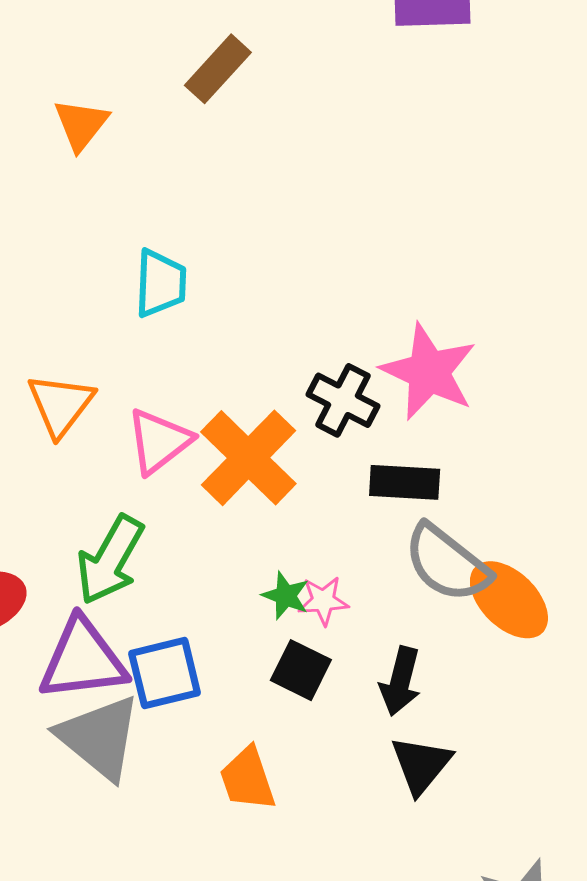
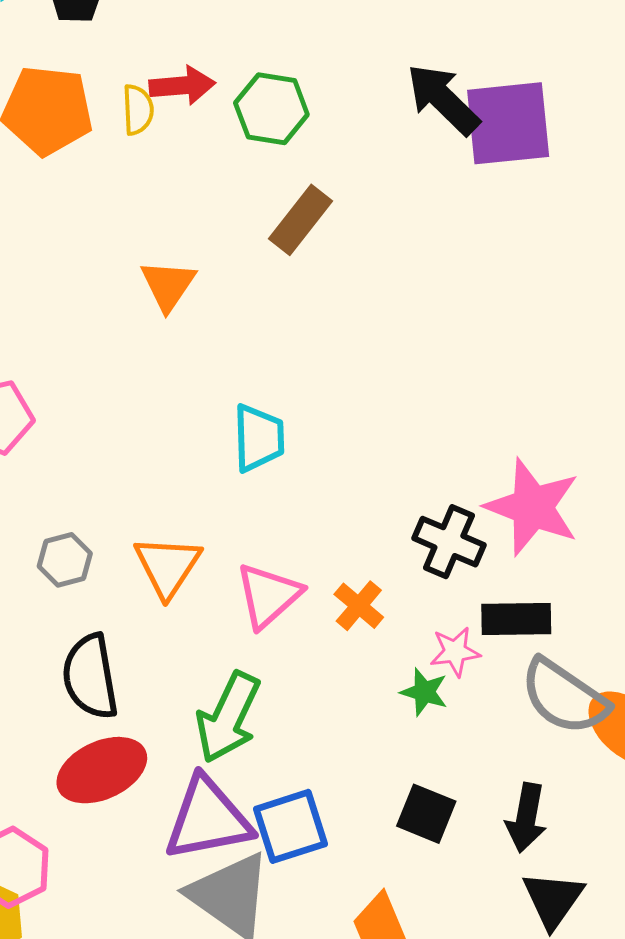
orange cross: (248, 458) -> (359, 606), size x0.5
green star: (286, 596) -> (424, 692), moved
pink star: (323, 601) -> (455, 652), moved

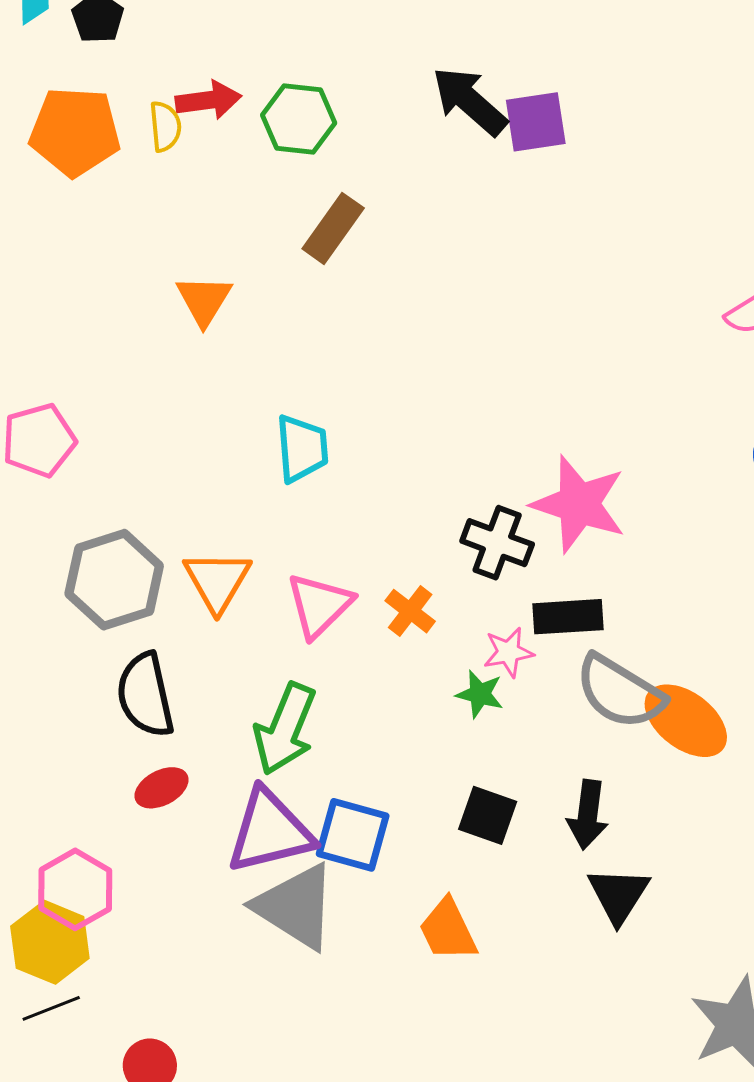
purple square: (508, 123) -> (536, 122), size x0.7
gray hexagon: (65, 560) -> (114, 580), size x1.8
red ellipse: (102, 770) -> (162, 788), size x0.6
blue square: (290, 826) -> (353, 835), turned 36

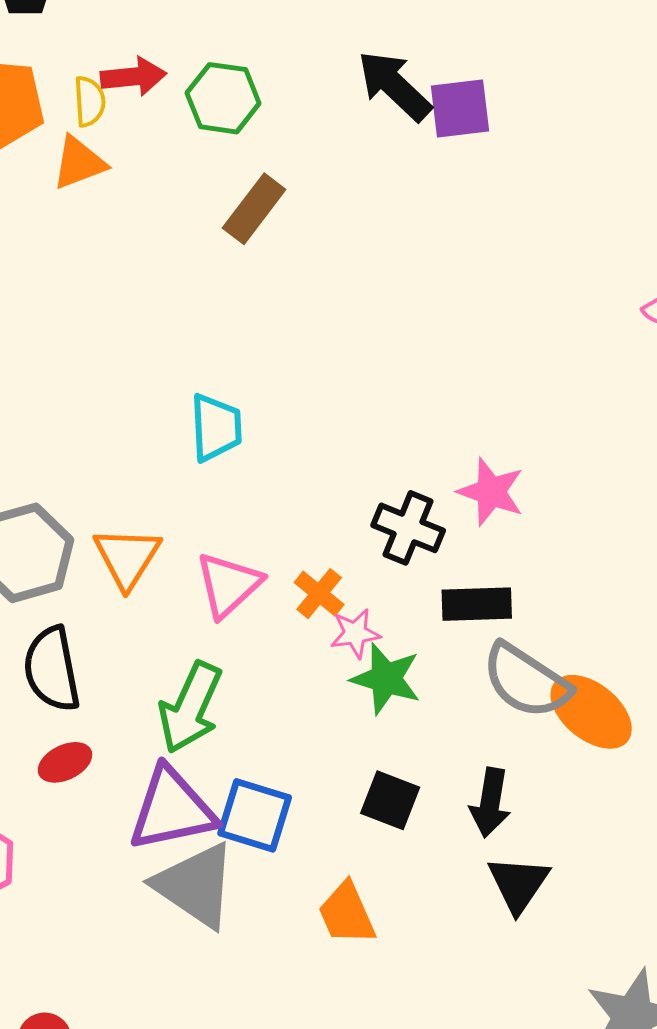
orange triangle: (204, 300) -> (79, 163), moved, turned 36
pink star: (579, 504) -> (491, 492), size x0.7
pink star: (508, 652) -> (355, 633), moved
green star: (480, 694) -> (386, 679), size x1.5

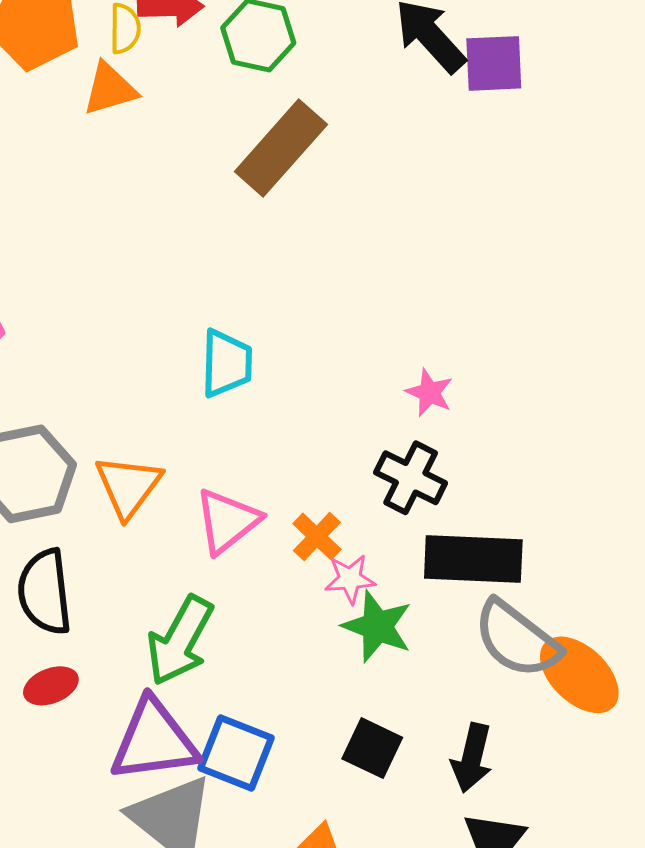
brown rectangle: (254, 209) -> (281, 148), size x1.4
pink star: (491, 492) -> (429, 393), moved, size x0.7
black rectangle: (477, 604) -> (473, 559), size x1.4

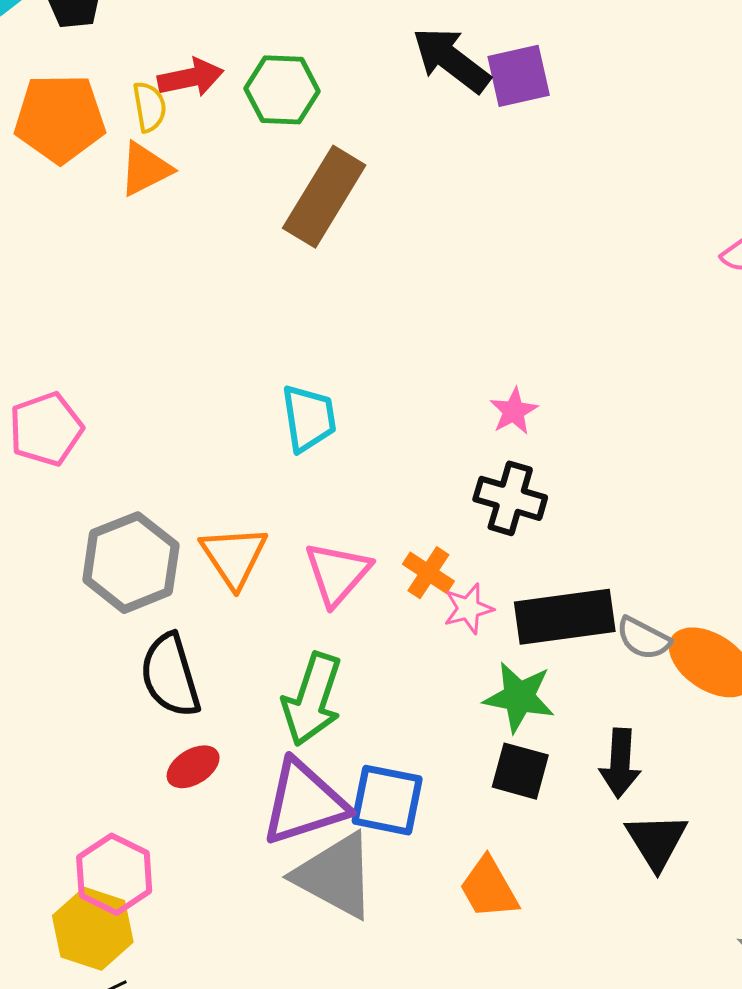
pink star: (429, 393) -> (514, 411), turned 30
black rectangle: (473, 559) -> (565, 617), moved
green star: (377, 626) -> (519, 697), moved
gray semicircle: (517, 639) -> (643, 638), size x0.6

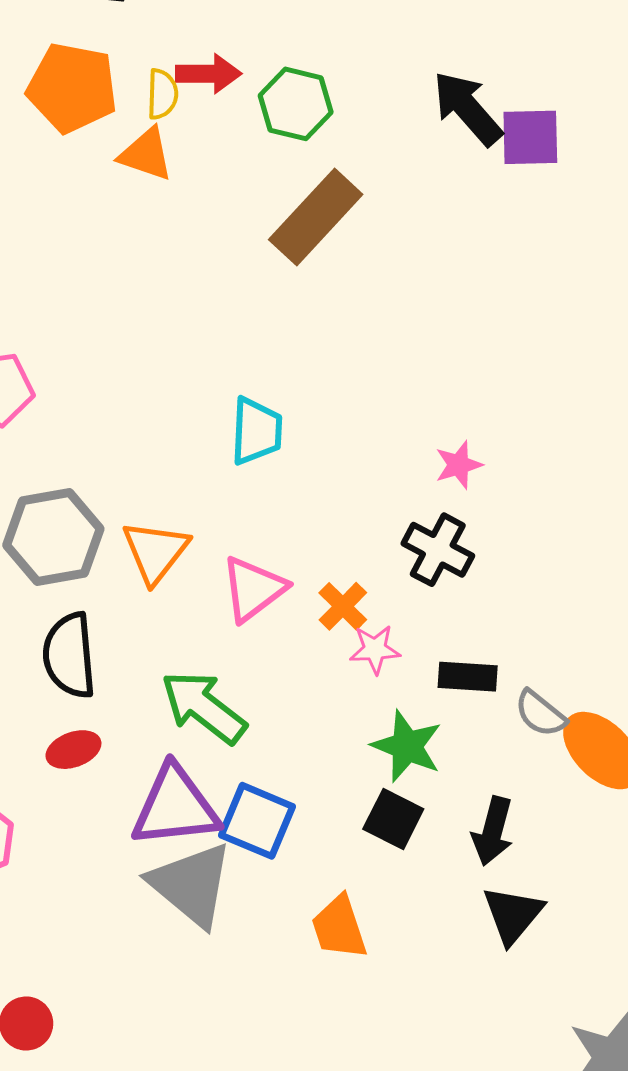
orange triangle: (145, 169) -> (146, 154), turned 34
black rectangle: (565, 617) -> (468, 677), size x0.6
green arrow: (312, 699) -> (204, 707), turned 98

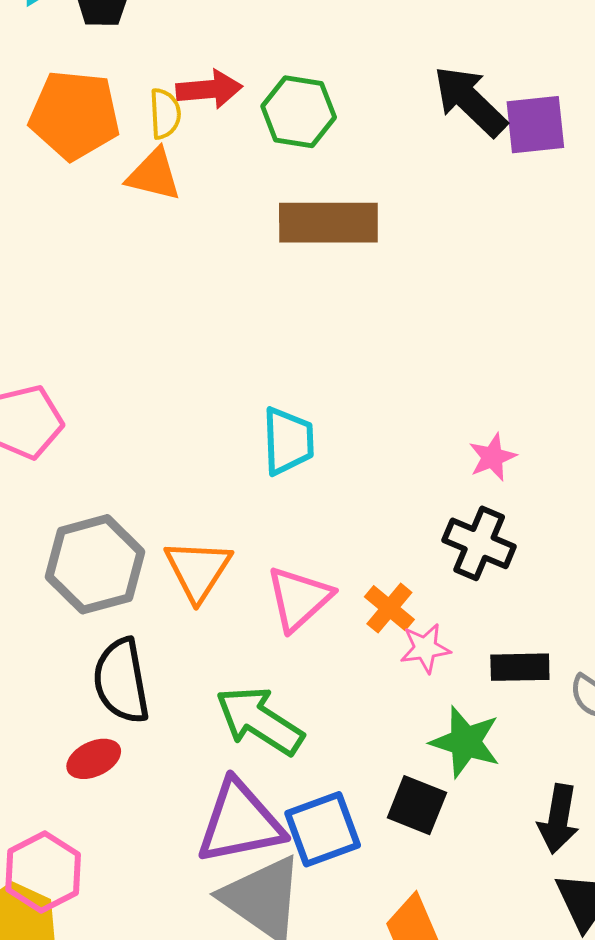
brown rectangle: (316, 217) -> (328, 223), turned 52
red ellipse: (73, 750) -> (94, 759), moved
black square: (393, 819) -> (417, 805), moved
blue square: (257, 821) -> (323, 829), turned -38

